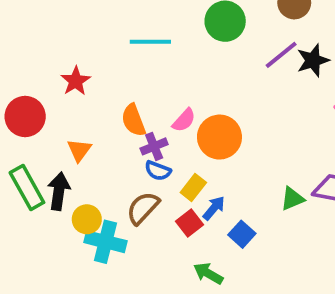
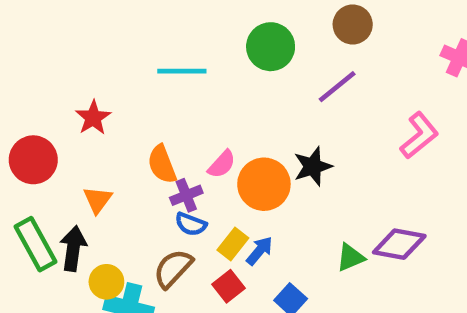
black star: (313, 60) -> (313, 166), moved
blue arrow: (214, 208) -> (259, 251), moved

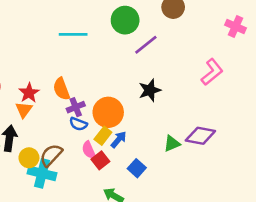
purple line: (337, 87) -> (146, 45), moved
red star: (93, 118) -> (29, 93), moved
pink semicircle: (222, 164) -> (89, 150), moved, turned 114
orange circle: (264, 184) -> (108, 112), moved
brown semicircle: (173, 268) -> (51, 155), moved

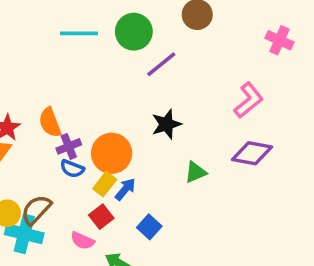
cyan line: (73, 34) -> (79, 33), moved
purple diamond: (200, 136) -> (252, 153), moved
green triangle: (172, 143) -> (196, 172), moved
pink semicircle: (89, 150) -> (82, 241), moved, turned -42

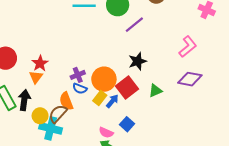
orange semicircle: (50, 122) -> (66, 101), moved
red square: (101, 217) -> (127, 87), moved, size x1.5
pink semicircle: (82, 241) -> (106, 133), moved

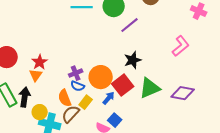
purple diamond: (190, 79) -> (183, 93), moved
green triangle: (155, 91) -> (150, 88), size x1.6
yellow rectangle: (100, 98) -> (86, 102), moved
brown semicircle: (58, 114) -> (71, 114), moved
blue square: (127, 124) -> (115, 120), moved

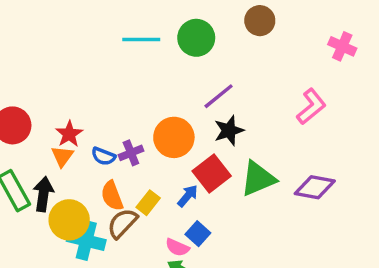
purple line: (130, 25) -> (219, 96), moved
orange circle: (101, 77) -> (174, 137), moved
blue semicircle: (78, 86) -> (103, 156), moved
yellow circle: (40, 112) -> (69, 220), size x1.5

